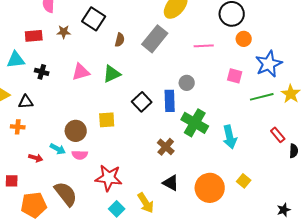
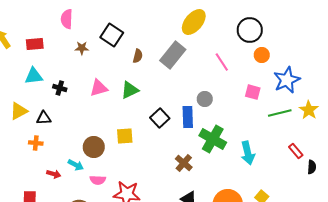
red rectangle: (34, 36) -> (35, 44), moved
pink line: (204, 46) -> (222, 62), turned 60
pink semicircle: (80, 155) -> (98, 180), moved

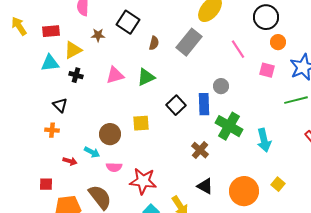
pink square: (253, 92) -> (267, 70), moved
yellow triangle: (19, 111) -> (73, 50), moved
black triangle: (44, 118) -> (60, 105), turned 49

